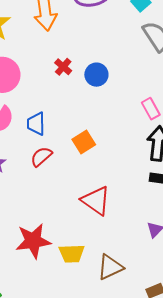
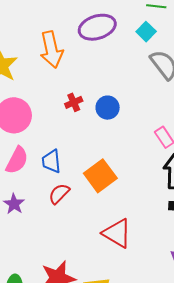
red cross: (63, 67) -> (74, 102), turned 30
orange square: (84, 142) -> (100, 176), size x1.4

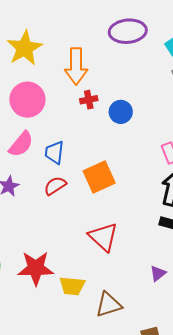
orange arrow: (51, 50) -> (76, 66), moved

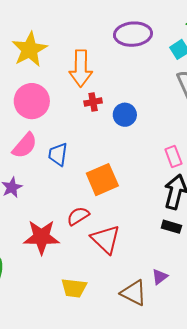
red semicircle: (55, 186) -> (78, 216), moved
red star: (36, 268) -> (41, 237), moved
brown triangle: (109, 305) -> (134, 293), moved, turned 44

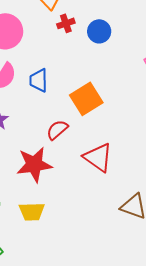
red semicircle: (78, 216) -> (57, 130), moved
yellow trapezoid: (74, 288) -> (32, 212), moved

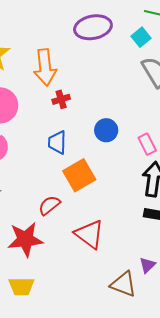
blue circle: (99, 31) -> (106, 130), moved
blue trapezoid: (39, 80) -> (57, 142), moved

